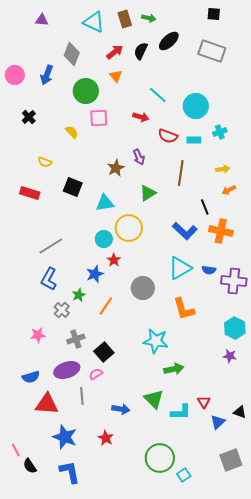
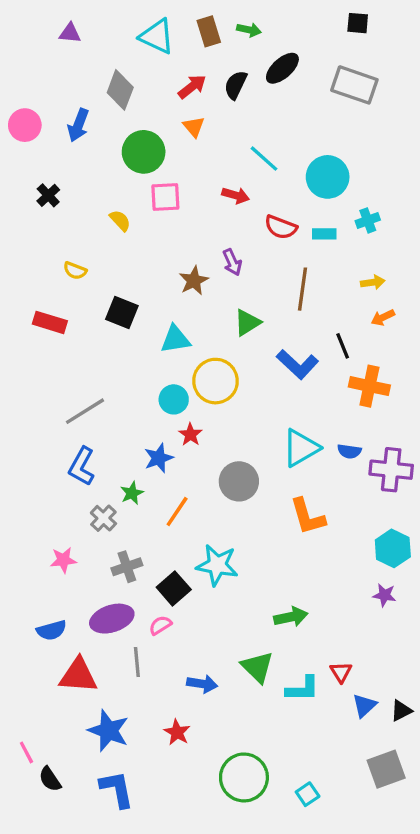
blue L-shape: (185, 231) -> (297, 364), moved
cyan star: (156, 341) -> (217, 565), moved
black triangle: (240, 412) -> (401, 711), moved, turned -48
green circle: (160, 458) -> (244, 777), moved

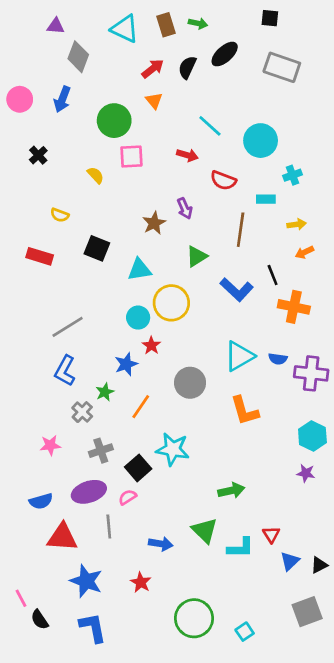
black square: (358, 23) -> (270, 18), moved
gray diamond: (120, 90) -> (78, 57), moved
cyan rectangle: (324, 234) -> (266, 199), moved

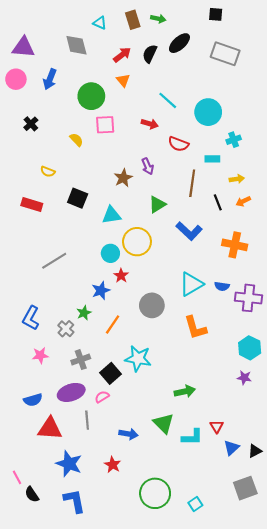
purple triangle: (56, 26) -> (23, 47), moved, size x1.6
cyan triangle: (125, 29) -> (100, 23), size x0.6
gray diamond: (78, 57) -> (76, 45), moved, turned -35
black line: (273, 275) -> (218, 202), moved
blue L-shape: (65, 371) -> (31, 318), moved

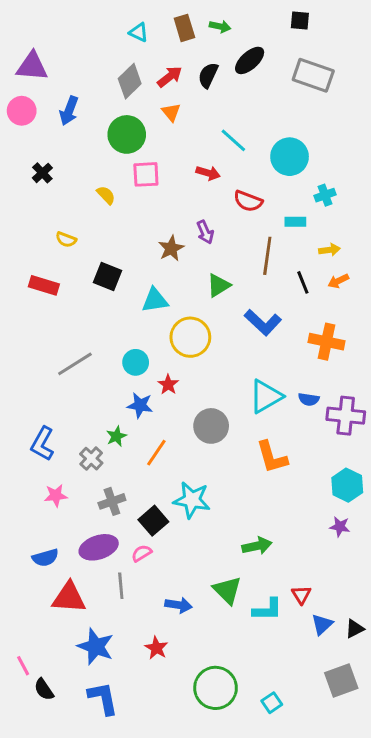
gray diamond: (76, 45) -> (130, 81), moved, turned 60
cyan circle: (110, 253) -> (136, 362), moved
blue star: (101, 291) -> (140, 405), turned 30

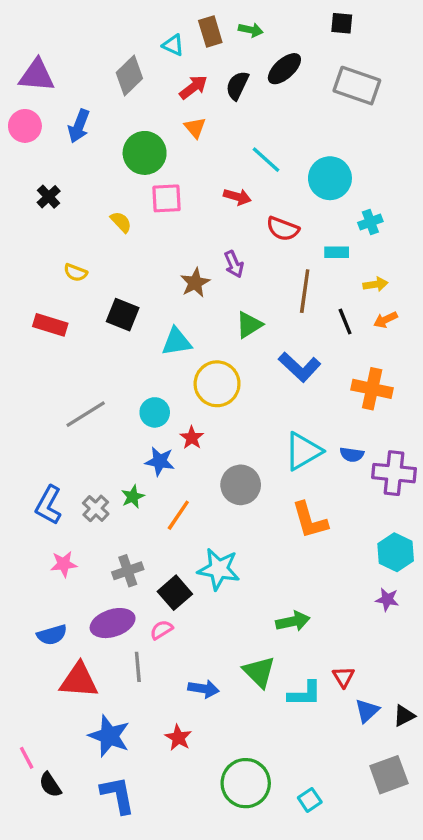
cyan triangle: (139, 32) -> (173, 45), moved
gray diamond: (130, 81) -> (129, 75), moved
gray cross: (91, 459) -> (96, 508), moved

